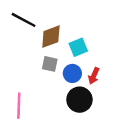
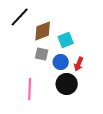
black line: (24, 20) -> (20, 17), turned -75
pink line: (19, 106) -> (30, 89), moved

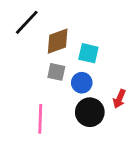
cyan square: (66, 40) -> (88, 53), turned 35
red arrow: (79, 64) -> (119, 99), moved

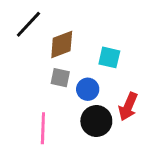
cyan square: (88, 53) -> (109, 57), moved
red arrow: (119, 99) -> (128, 107), size x1.4

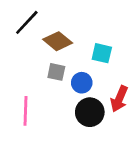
brown diamond: (62, 44) -> (58, 41), turned 60
pink line: (43, 128) -> (25, 111), moved

